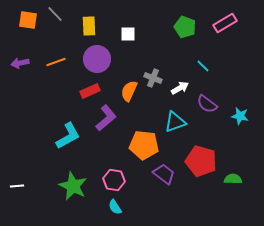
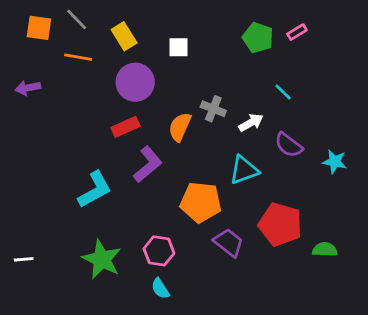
pink rectangle: (225, 23) -> (297, 32), moved, size x0.6
yellow rectangle: (89, 26) -> (124, 36), turned -30
orange line: (56, 62) -> (78, 57), moved, turned 30

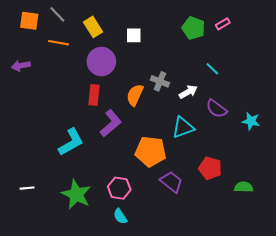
red rectangle: (125, 127) -> (94, 95), turned -60
red pentagon: (280, 224) -> (210, 168), size x0.7
white line: (24, 259) -> (27, 188), moved

